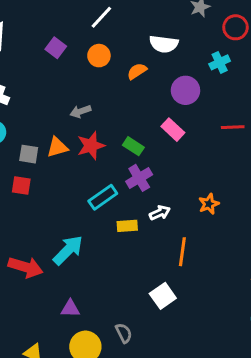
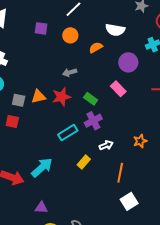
purple square: (56, 48) -> (41, 28), turned -32
gray arrow: (80, 111) -> (70, 72), moved
yellow rectangle: (127, 226) -> (84, 162), moved, turned -48
white square: (163, 296) -> (129, 201), moved

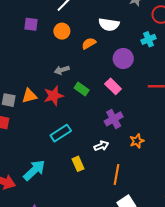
green rectangle: (91, 99) -> (82, 89), moved
purple cross: (93, 121) -> (114, 119), moved
yellow rectangle: (84, 162) -> (78, 164), turned -64

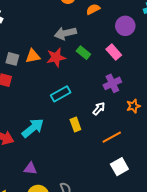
gray arrow: (62, 70) -> (65, 33), size x1.5
white arrow: (101, 146) -> (99, 109), turned -32
orange line: (116, 175) -> (112, 137), turned 48

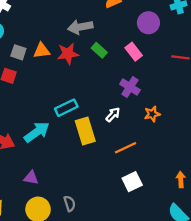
purple cross: (112, 83) -> (130, 87), turned -36
cyan rectangle: (61, 94) -> (66, 108), moved
yellow rectangle: (75, 125) -> (85, 131), size x1.6

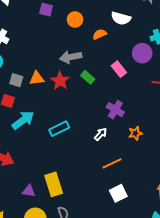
purple circle: (148, 23) -> (142, 53), moved
pink rectangle: (134, 52) -> (119, 69), moved
red star: (68, 54) -> (60, 81), turned -30
yellow rectangle: (85, 131) -> (54, 184), moved
cyan arrow: (37, 132) -> (23, 120), moved

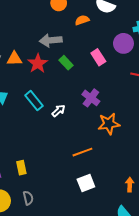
cyan rectangle: (59, 129) -> (34, 101), moved, turned 72
orange star: (135, 133) -> (109, 124), size x1.5
white arrow: (101, 134) -> (59, 111), moved
yellow rectangle: (54, 184) -> (21, 168), size x0.6

